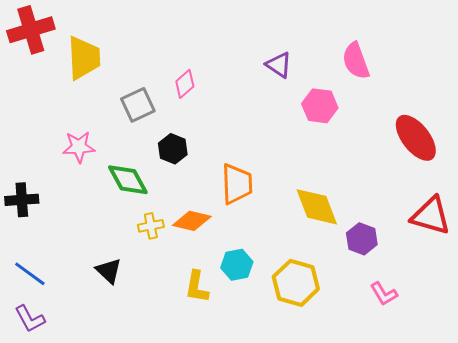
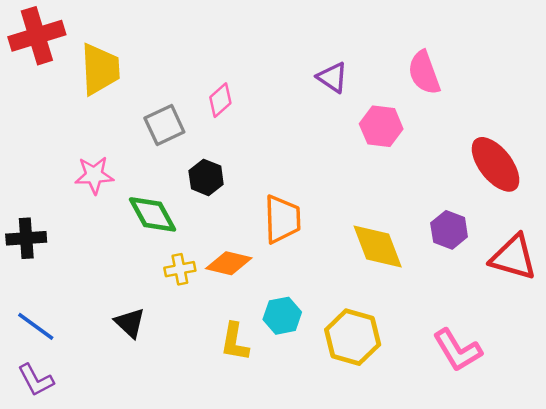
purple hexagon: (362, 239) -> (449, 230), moved
pink L-shape: (384, 294) -> (457, 350), size x1.5

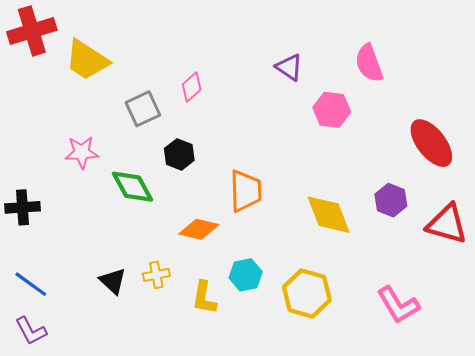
yellow trapezoid: (100, 69) -> (87, 60), turned 126
yellow cross: (180, 269) -> (156, 275), moved

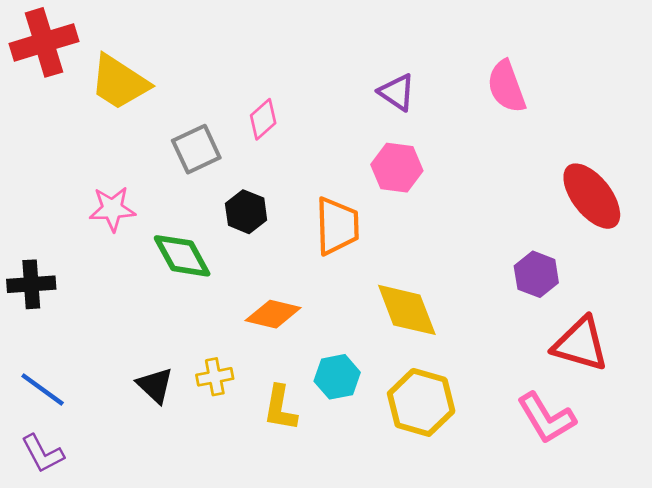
pink hexagon: (332, 110) -> (397, 168), moved
orange trapezoid: (246, 191) -> (337, 226), moved
yellow diamond: (329, 215) -> (407, 310), moved
red triangle: (447, 224) -> (580, 344), moved

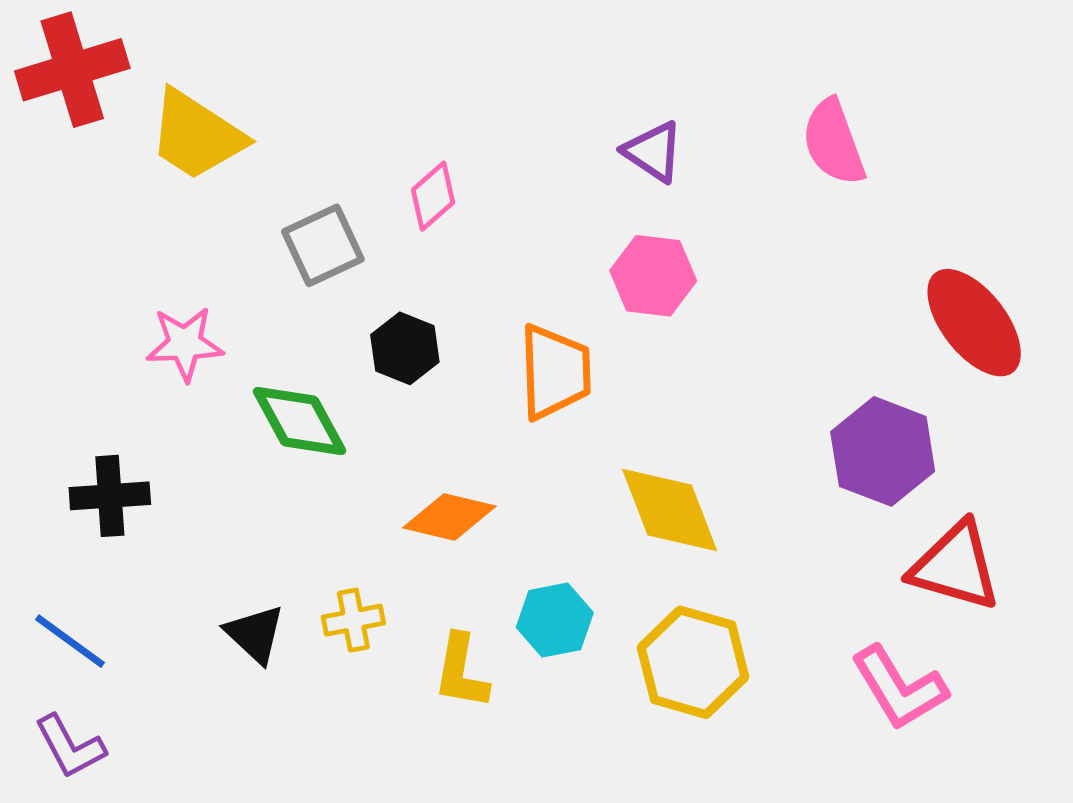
purple hexagon: (536, 274) -> (883, 451), size x1.4
black cross: (31, 284) -> (110, 496), moved

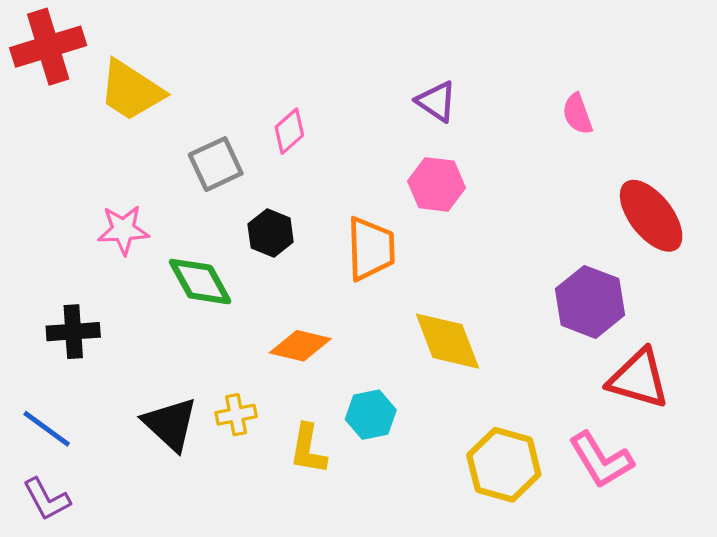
pink semicircle: (834, 142) -> (577, 114), moved, size x0.7
black triangle: (255, 634) -> (170, 424), size x1.4
yellow hexagon: (693, 662) -> (504, 465), moved

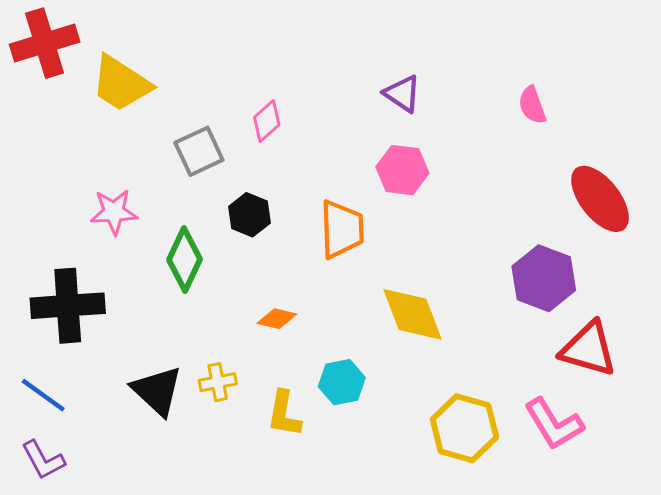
green diamond: (200, 282) -> (185, 260), turned 54
black cross: (73, 332) -> (68, 306), size x1.5
orange diamond: (300, 346) -> (277, 319), size x0.7

